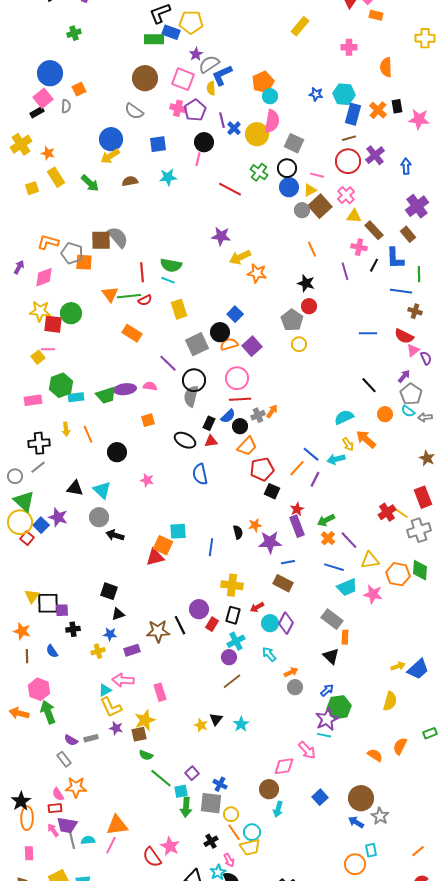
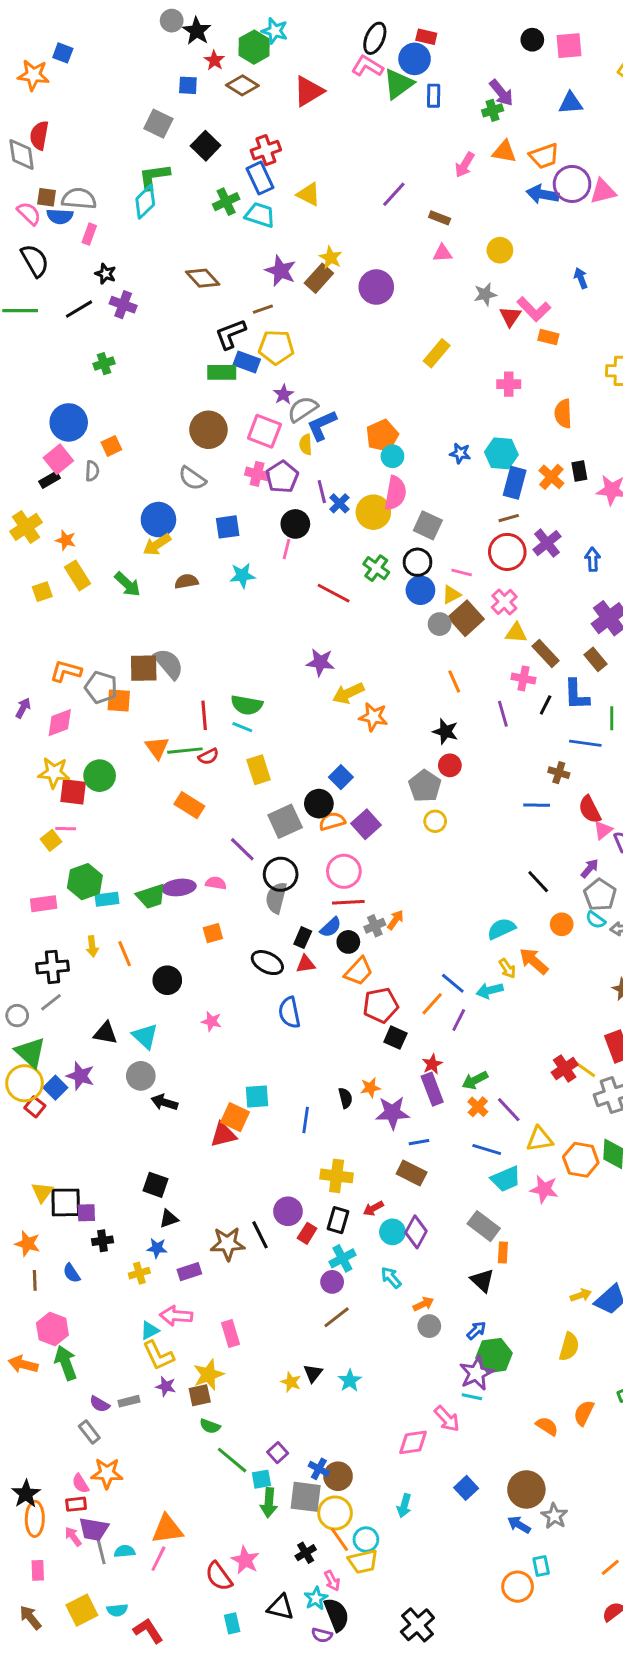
brown cross: (415, 311) -> (559, 773), moved
red semicircle: (404, 336) -> (590, 809), turned 36
brown circle: (269, 789) -> (338, 1476), moved
yellow circle: (231, 814) -> (335, 1513), size x1.5

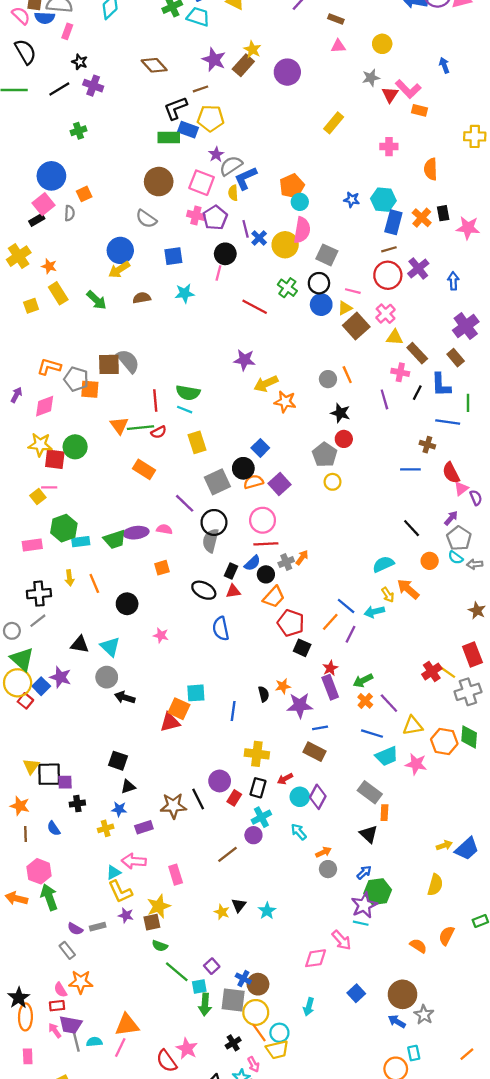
gray circle: (440, 624) -> (328, 379), moved
red pentagon: (381, 1005) -> (291, 623), turned 30
brown line: (337, 1317) -> (228, 854), moved

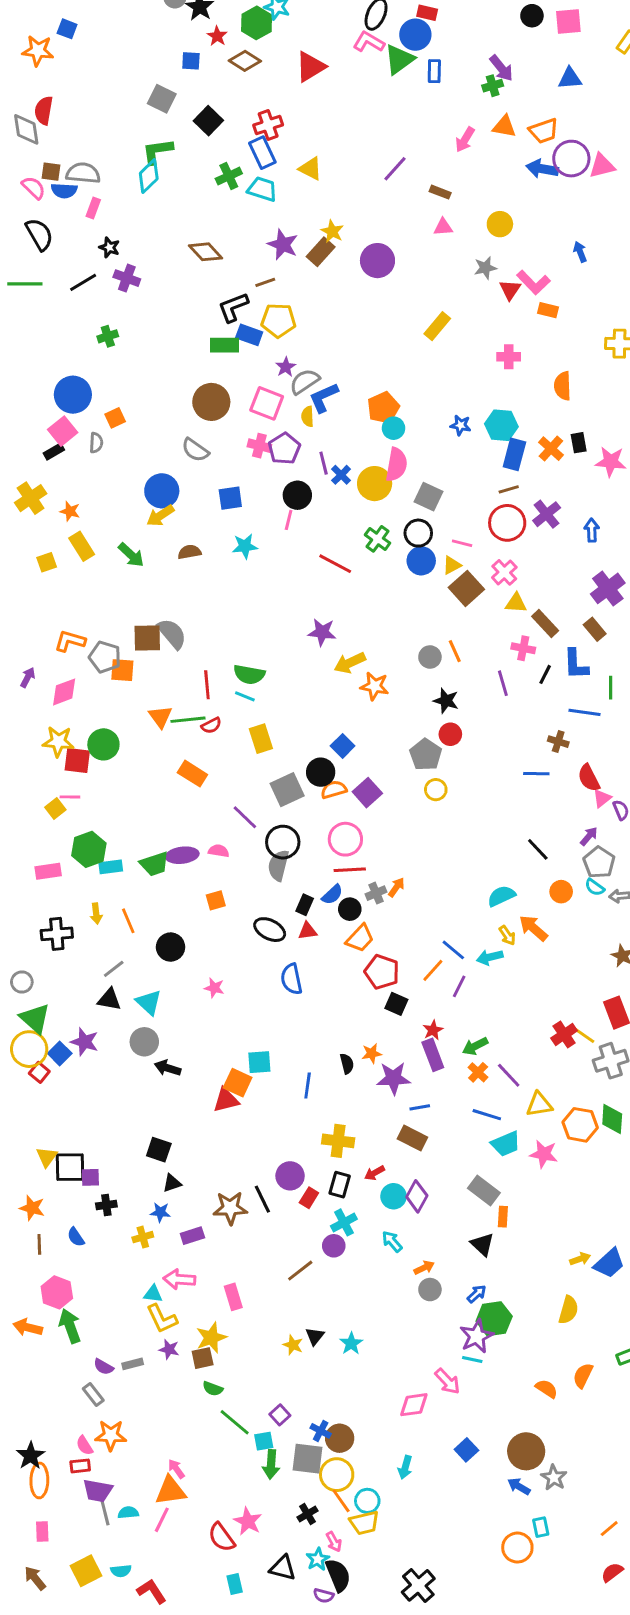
gray line: (38, 621) -> (114, 969), moved
cyan triangle: (113, 872) -> (153, 1294), turned 35
pink arrow: (55, 1030) -> (176, 1469), moved

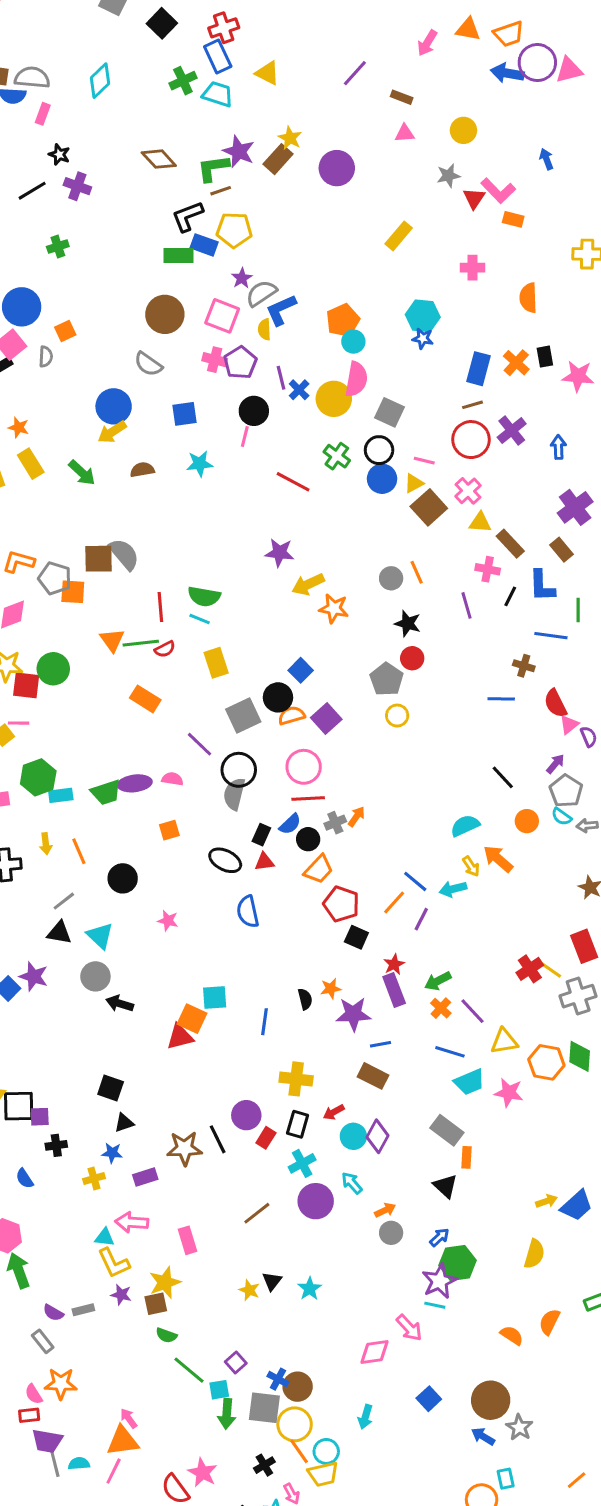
green L-shape: (157, 151) -> (213, 168), moved
cyan hexagon: (501, 425) -> (423, 316), moved
purple circle: (334, 1246) -> (316, 1201), moved, size x1.5

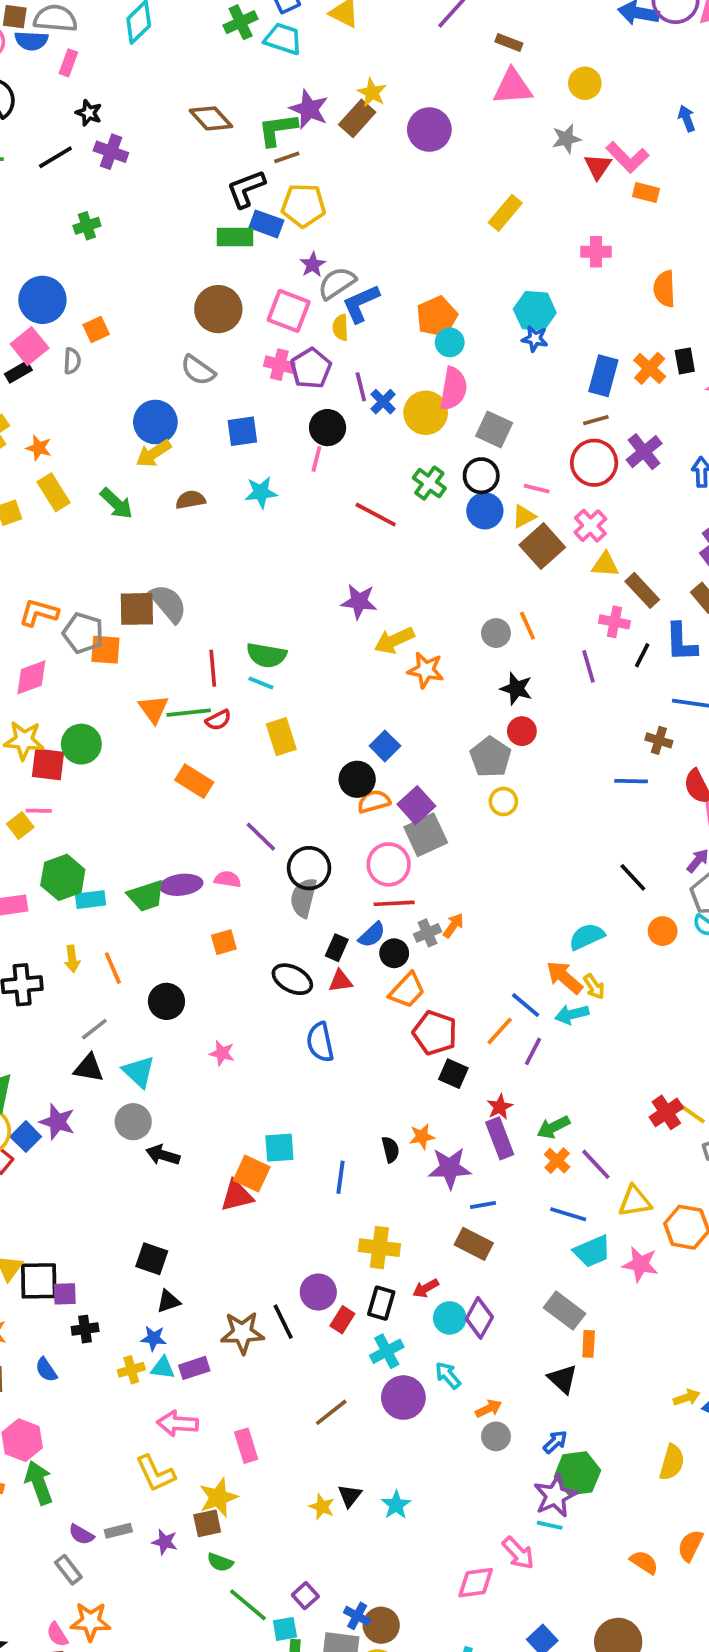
pink triangle: (405, 133) -> (513, 87), size x1.6
gray square: (243, 716) -> (426, 835), moved
orange arrow: (498, 859) -> (564, 977), moved
cyan triangle: (105, 1237) -> (163, 1368), moved
purple star: (121, 1295) -> (165, 1542), moved

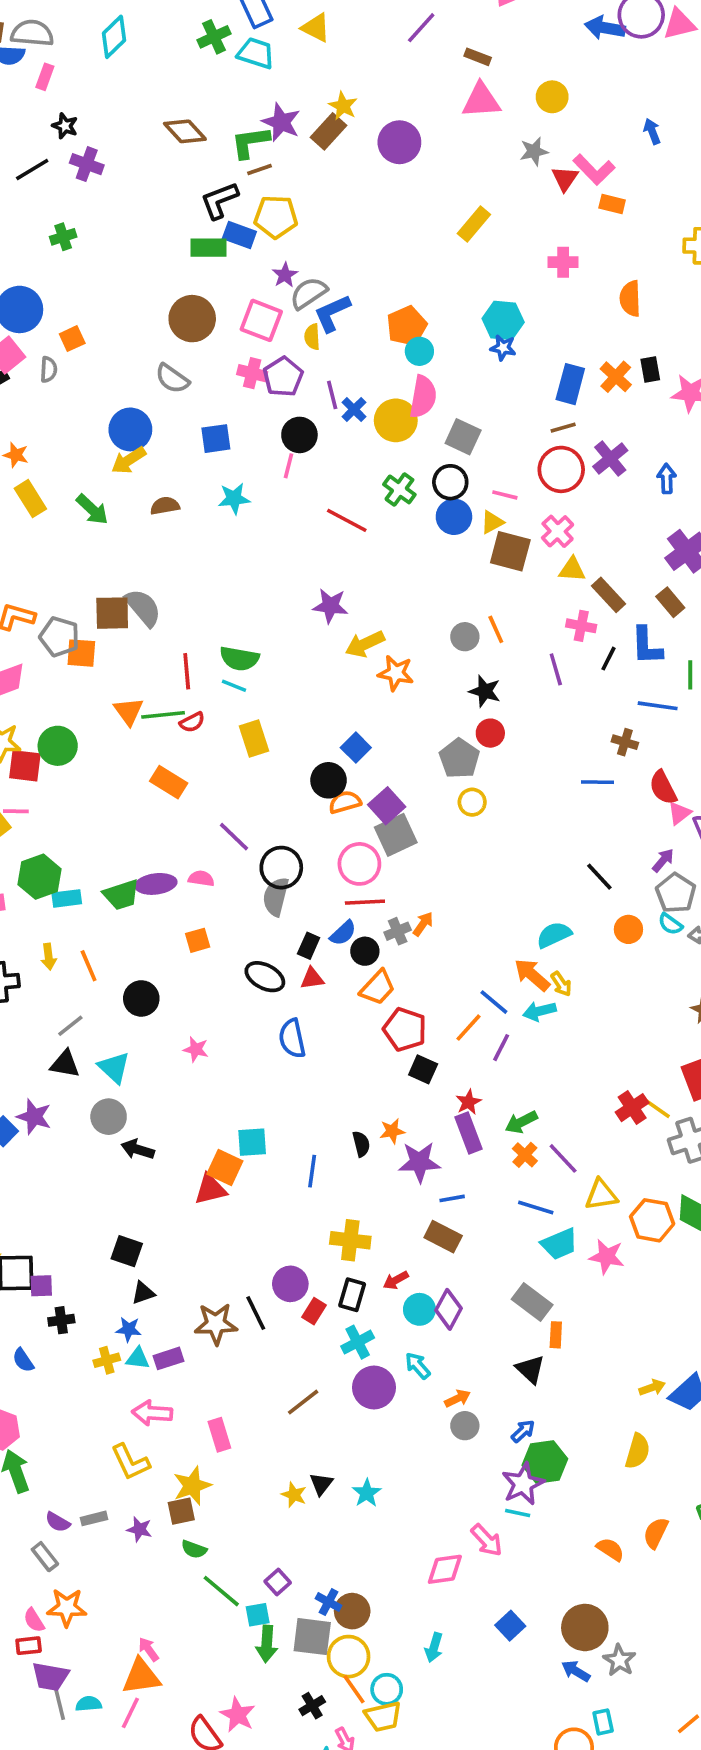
brown square: (542, 546) -> (510, 551), turned -33

